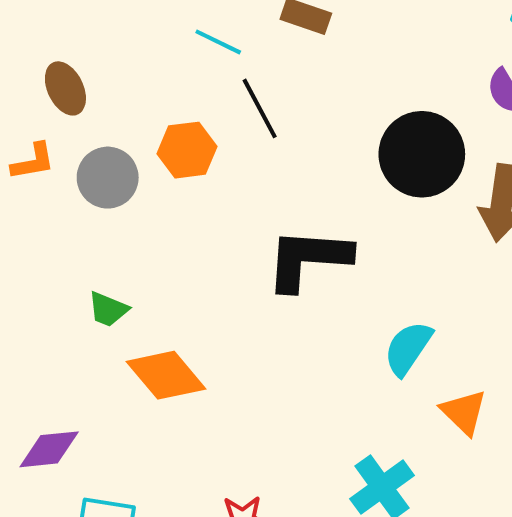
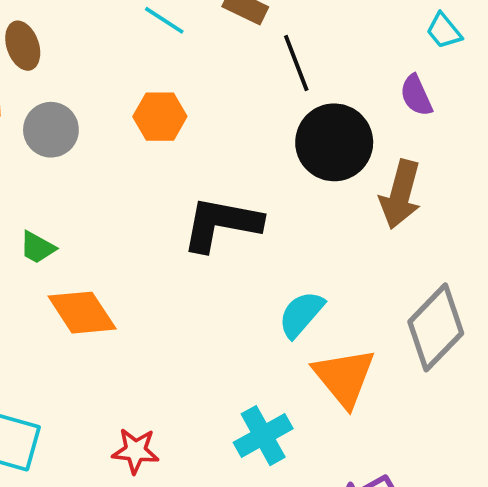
black line: (260, 108) -> (296, 63), moved
orange hexagon: (187, 150) -> (160, 117), moved
orange triangle: (464, 412) -> (344, 377), size x1.5

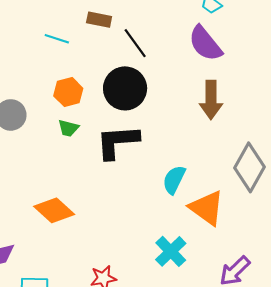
purple semicircle: (416, 95) -> (205, 43), size x1.6
black circle: (334, 142) -> (125, 88), moved
green trapezoid: (37, 247) -> (68, 128), moved

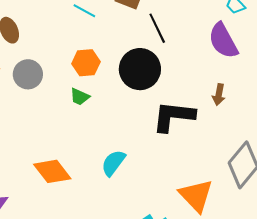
brown arrow: (211, 100) -> (219, 95), size x0.6
black L-shape: (117, 142) -> (174, 116), moved
cyan semicircle: (174, 180) -> (113, 163), moved

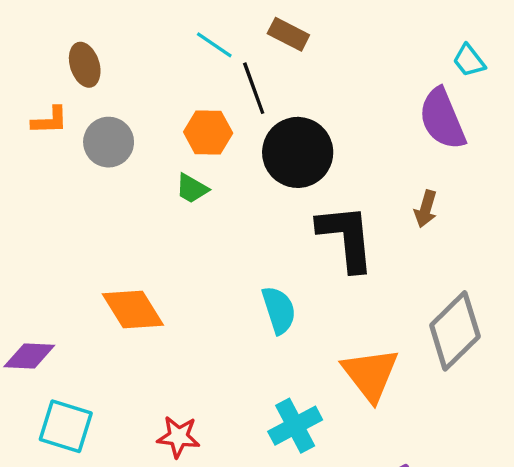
black line: (157, 28) -> (254, 88), moved
black L-shape: (174, 116) -> (346, 238), turned 72
cyan semicircle: (113, 163) -> (279, 310), moved, turned 120

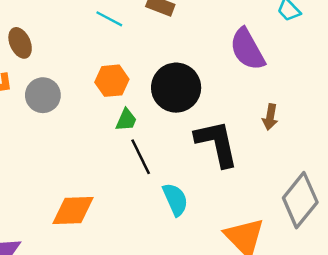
black line: (254, 88) -> (141, 157), moved
purple semicircle: (442, 119) -> (247, 49), moved
green trapezoid: (192, 188) -> (126, 120), moved, turned -90
orange diamond: (133, 309) -> (73, 210), turned -54

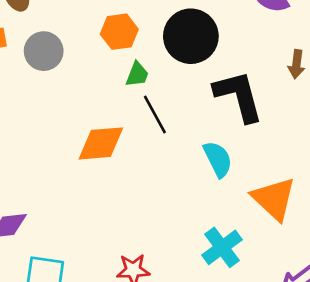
cyan semicircle: (175, 199) -> (218, 159), moved
orange diamond: (73, 210) -> (101, 143), moved

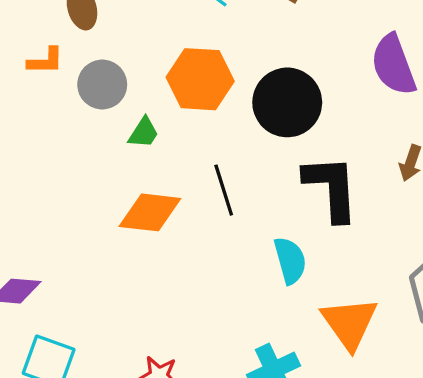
orange hexagon: (119, 32) -> (200, 79), size x1.4
green trapezoid: (137, 74) -> (144, 133), moved

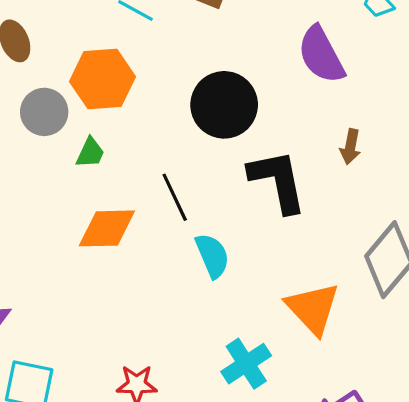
orange hexagon: (200, 79) -> (102, 79), moved
cyan semicircle: (290, 260) -> (212, 256), moved

